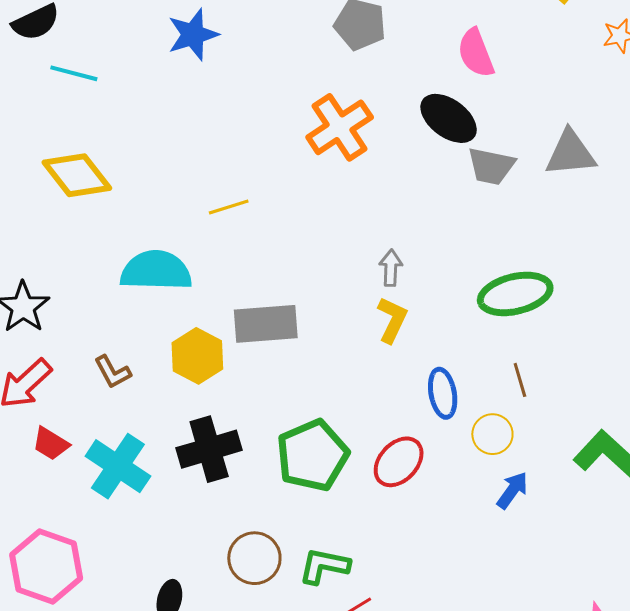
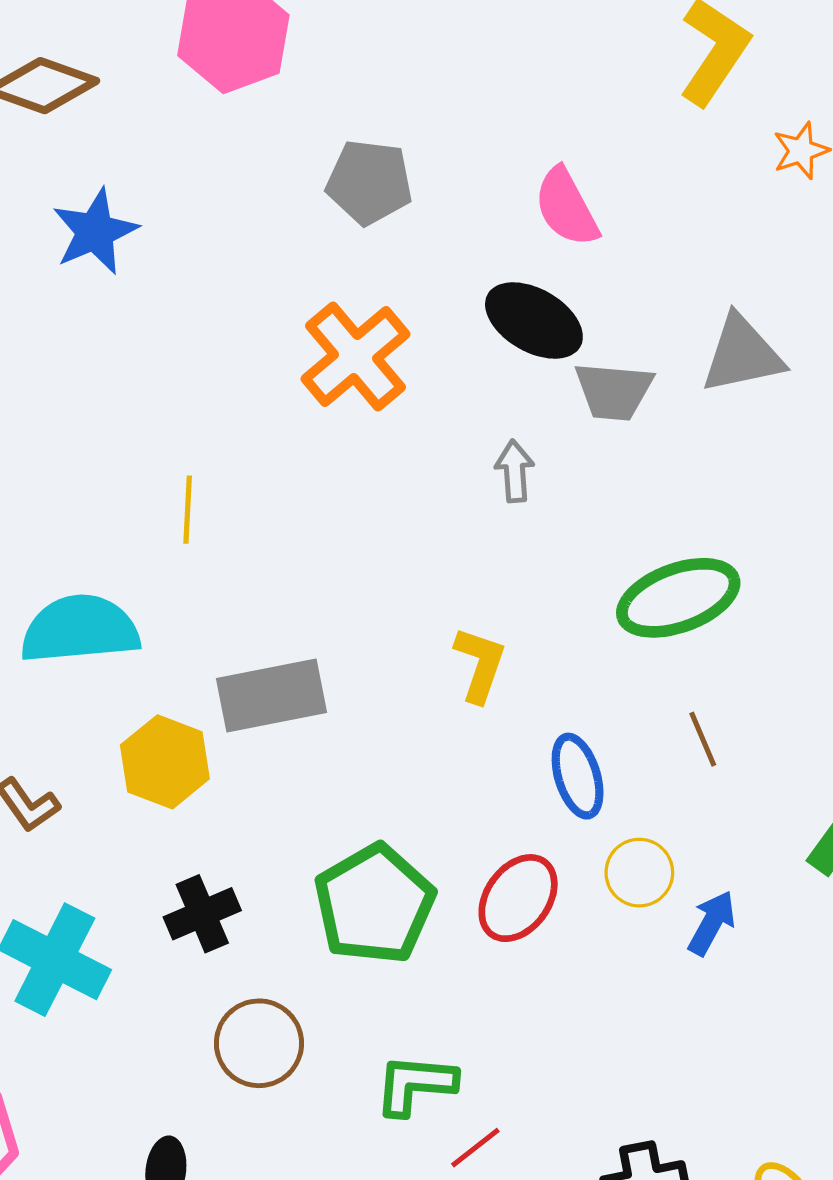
yellow line: (229, 207) -> (188, 510), turned -63
gray arrow: (391, 268) -> (515, 471), moved
yellow circle: (492, 434) -> (639, 873), moved
black cross: (209, 449) -> (202, 914), size x0.7
brown circle: (254, 558) -> (259, 1043), moved

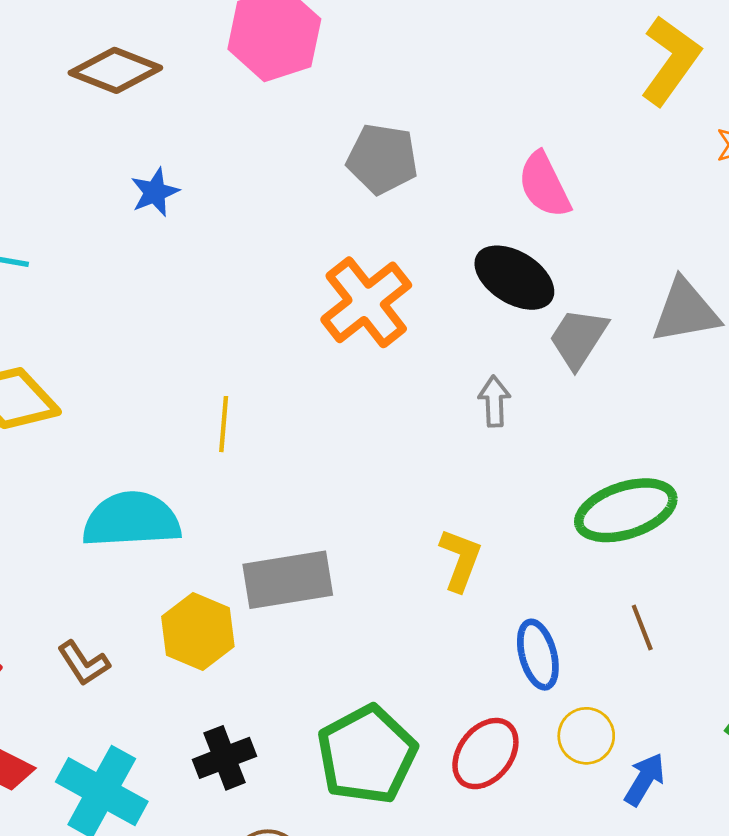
blue star: (95, 232) -> (155, 192), size x0.7
gray trapezoid: (614, 391) -> (578, 338), turned 116

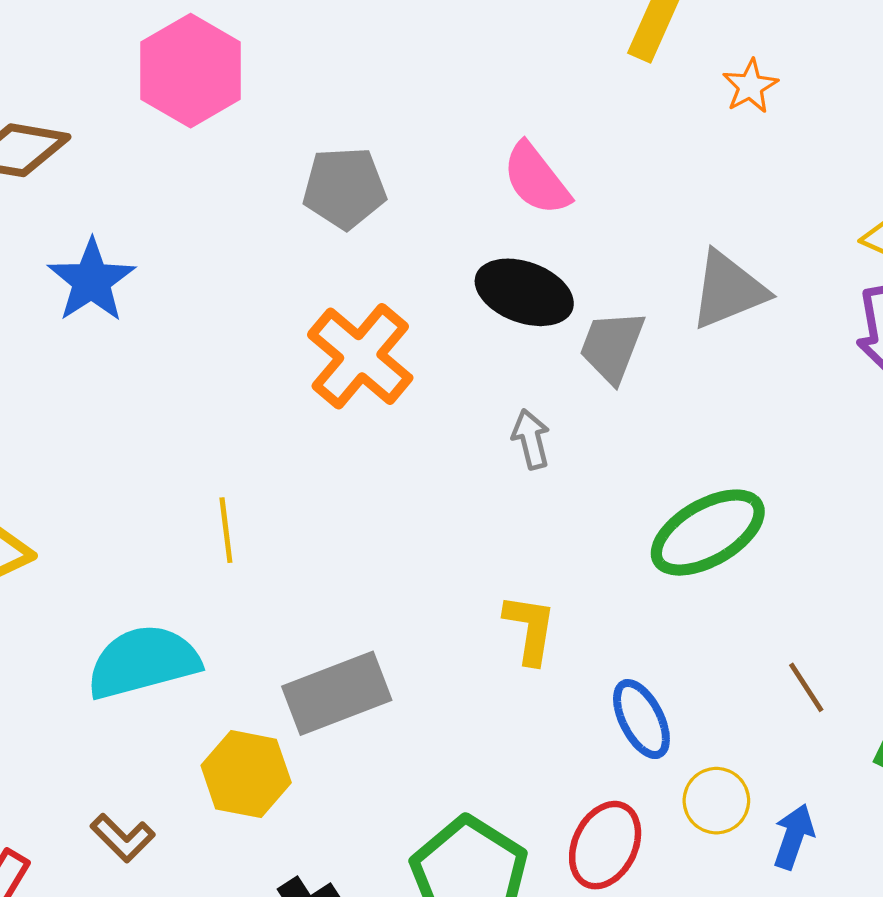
blue star: (155, 192) -> (91, 281), size x1.5
brown line: (642, 627) -> (806, 687), moved

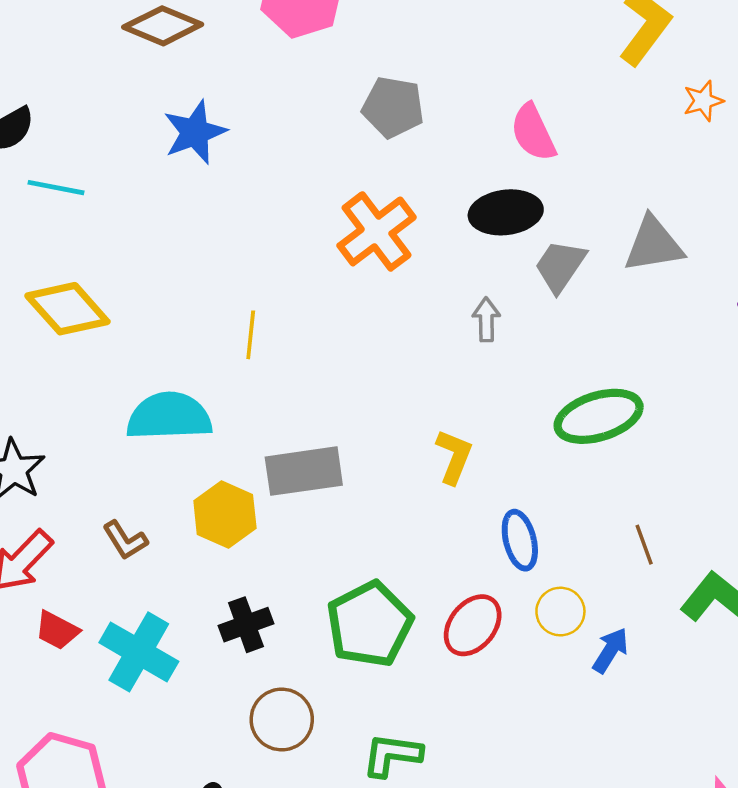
black ellipse: (524, 292) -> (506, 212), turned -40

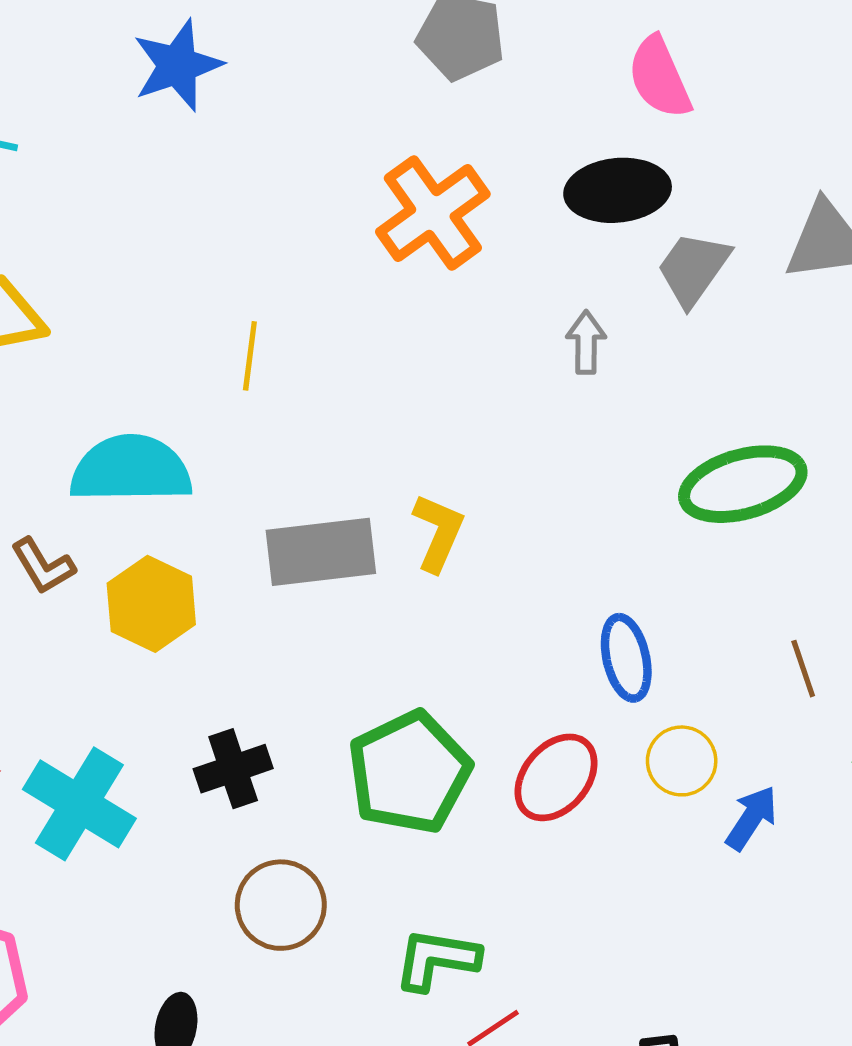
yellow L-shape: (454, 457) -> (438, 533), moved
yellow hexagon: (225, 514) -> (151, 604), moved
brown L-shape: (125, 540) -> (43, 566), moved

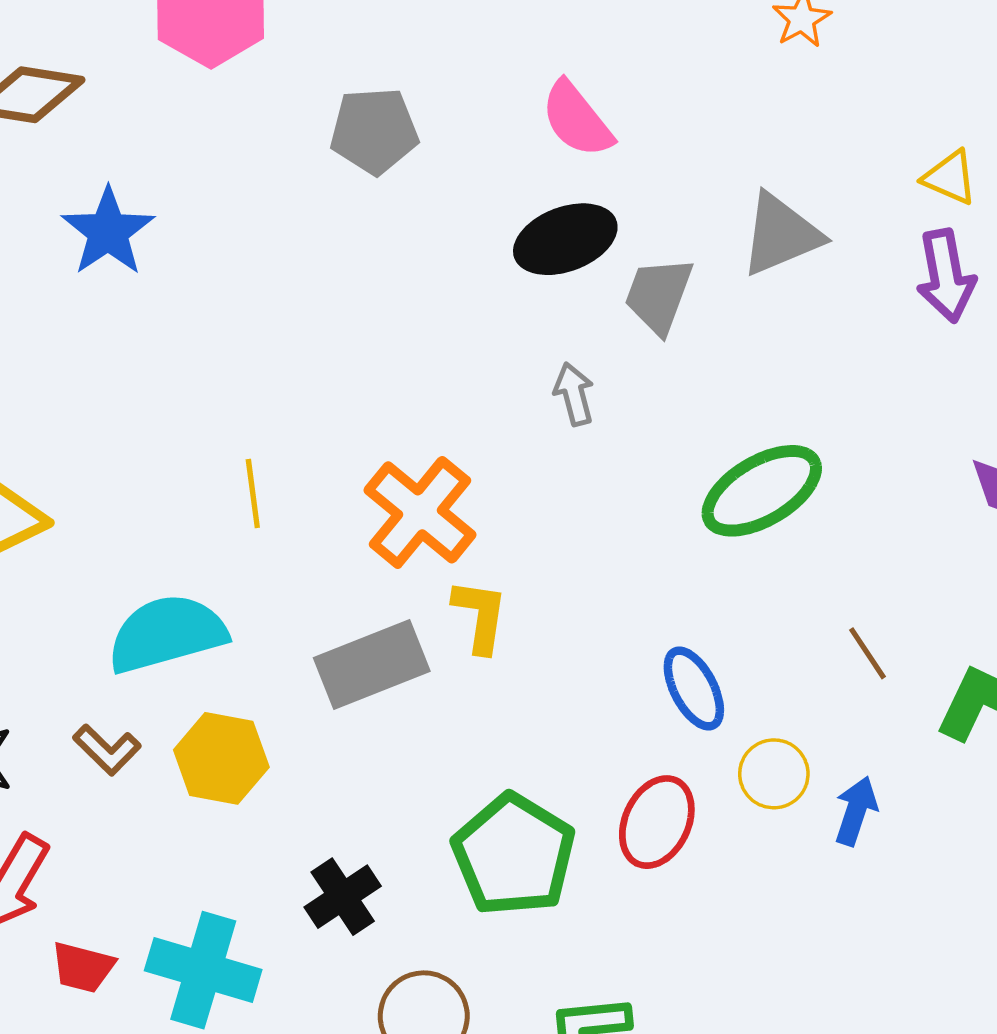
orange cross: (433, 213) -> (420, 512), moved

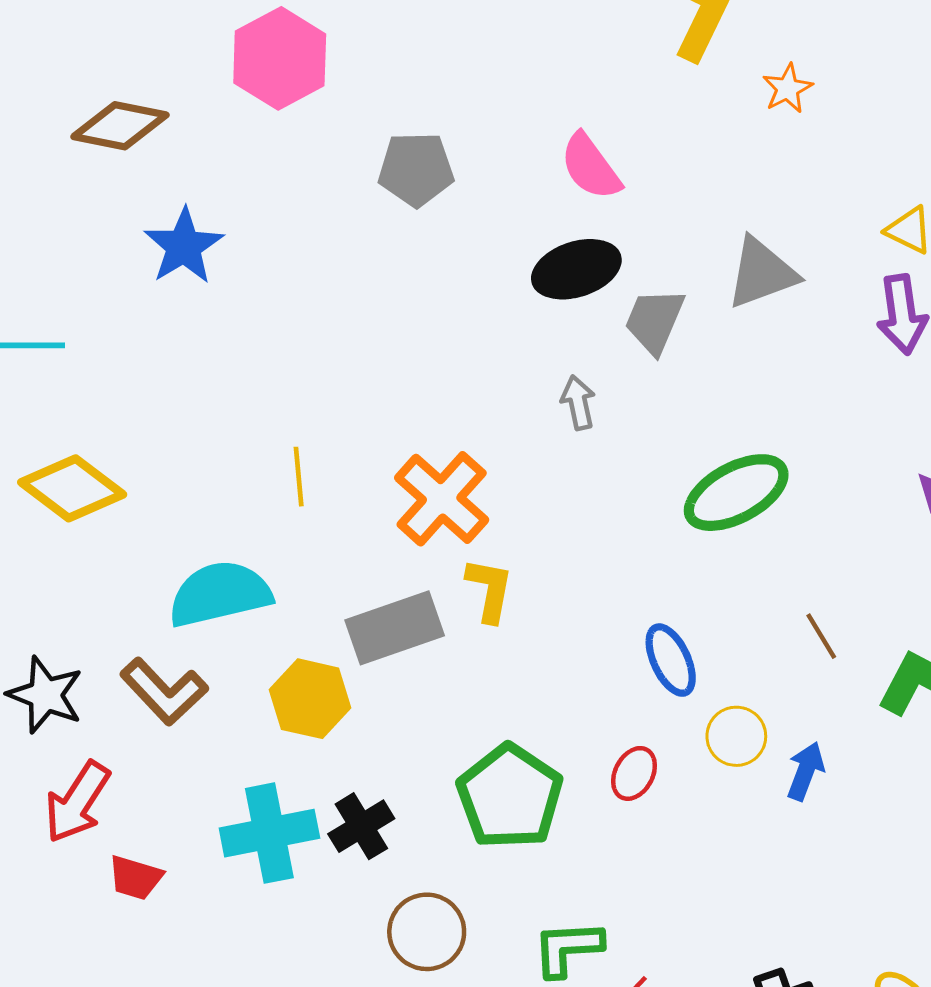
brown L-shape: (107, 750) -> (164, 691), size x1.5
yellow hexagon: (221, 758) -> (310, 699), moved
red ellipse: (657, 822) -> (634, 773), size x0.7
cyan cross: (203, 970) -> (269, 833), moved, turned -30

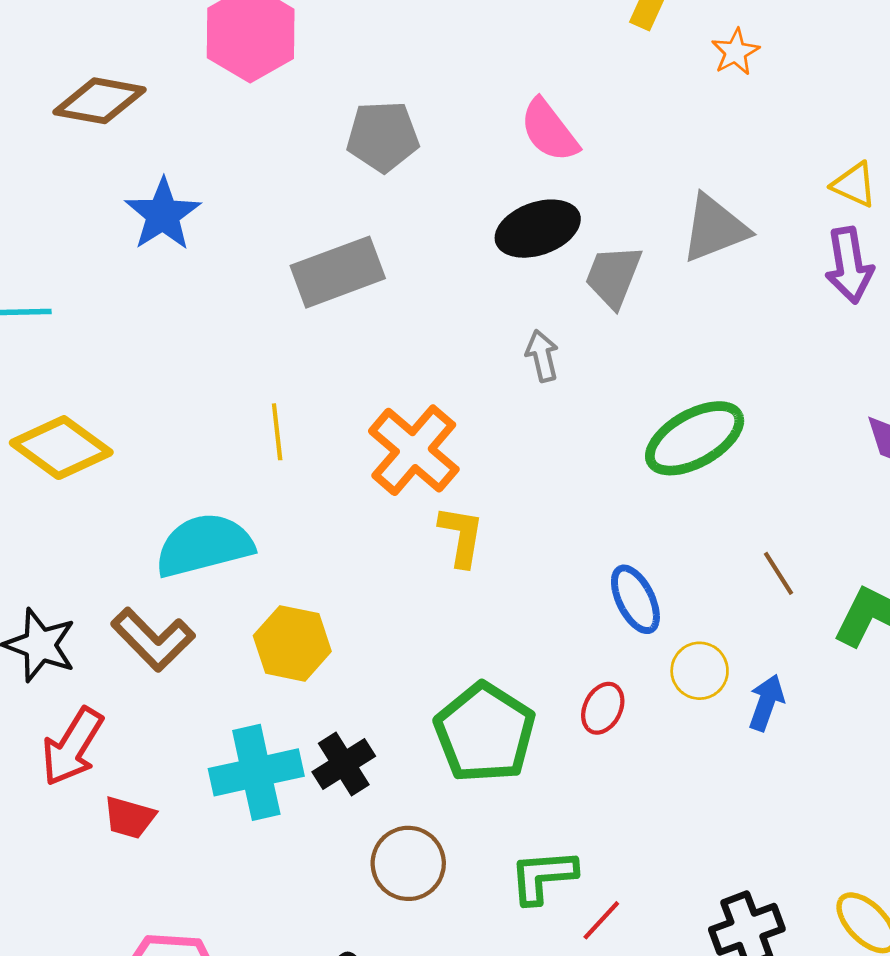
gray rectangle: (395, 628) -> (338, 272), moved

